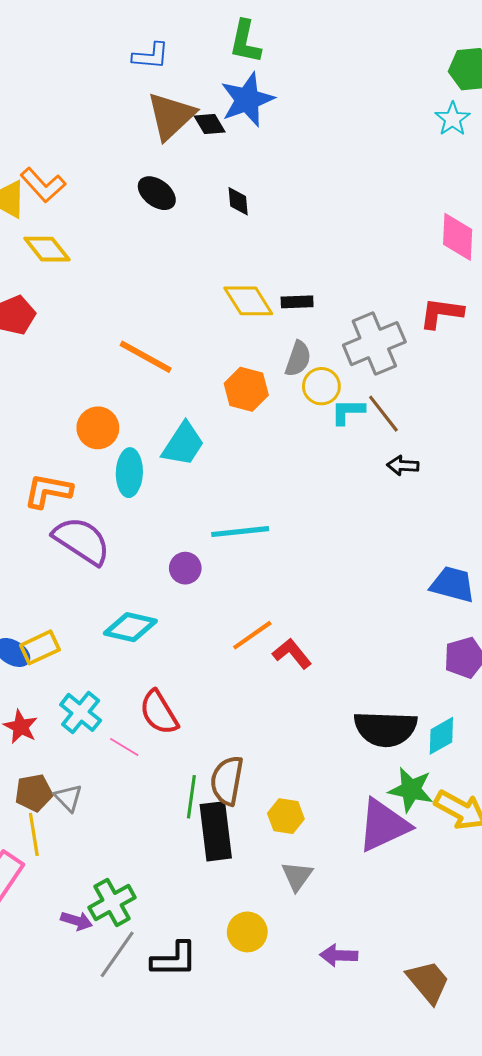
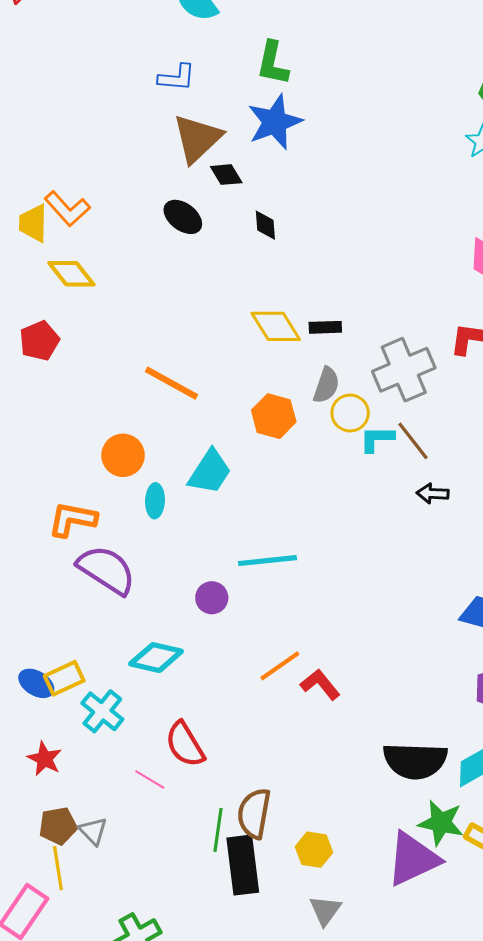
black diamond: (210, 124) -> (226, 175), moved
cyan ellipse: (129, 473) -> (155, 501), size x0.7
cyan cross: (81, 712) -> (102, 711), moved

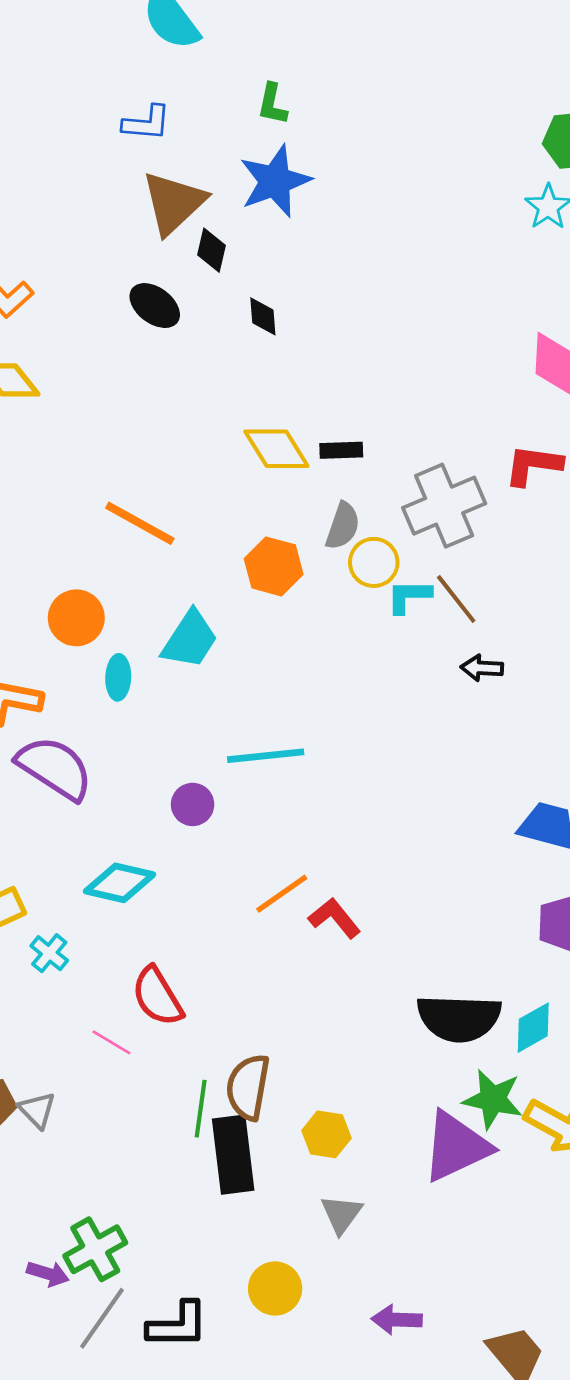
green L-shape: (273, 63) -> (272, 104), size x0.7
black diamond: (226, 175) -> (211, 250), turned 44
cyan cross: (102, 711) -> (49, 953), size x0.7

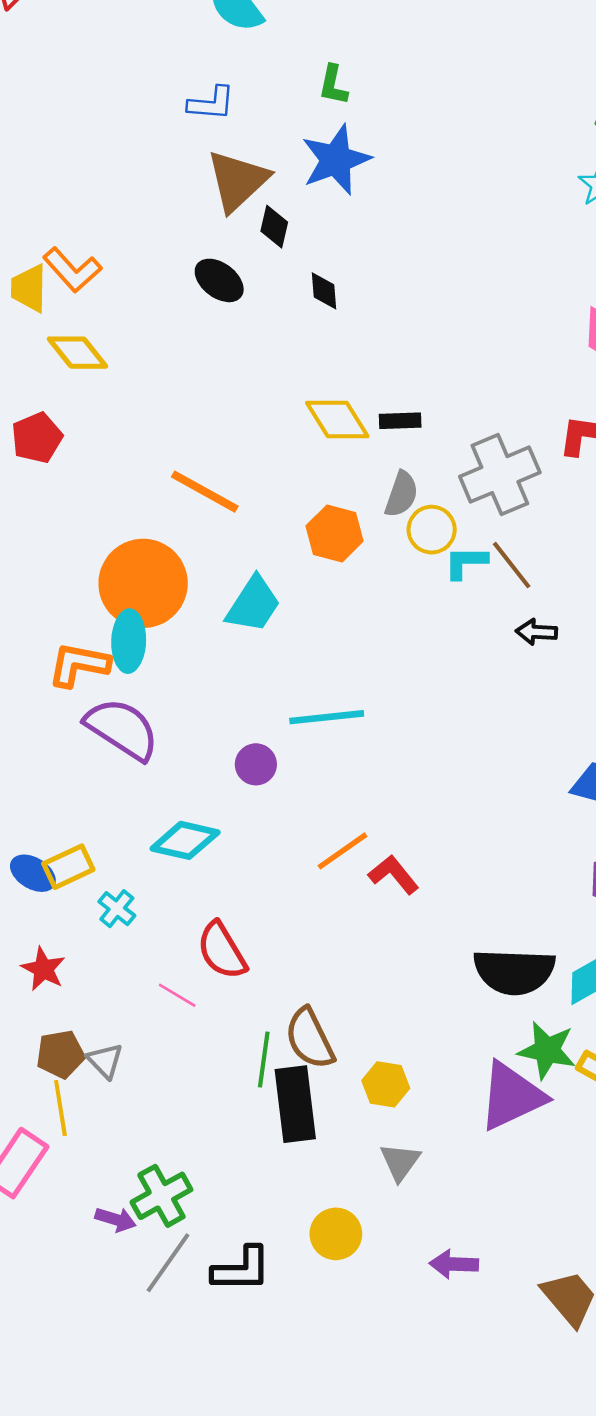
orange circle: (76, 618) -> (143, 583), size x1.6
cyan ellipse: (118, 677) -> (129, 641), moved, size x1.4
brown semicircle: (248, 1087) -> (310, 1038), turned -36

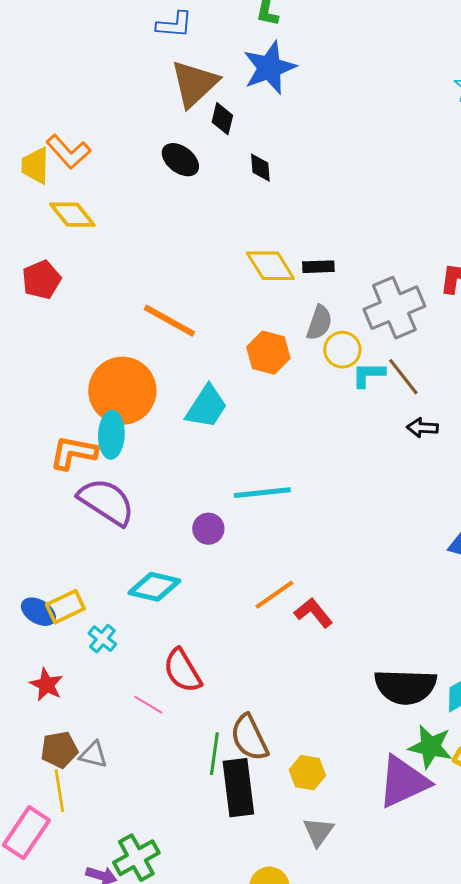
gray triangle: (105, 1061) -> (93, 755), turned -32

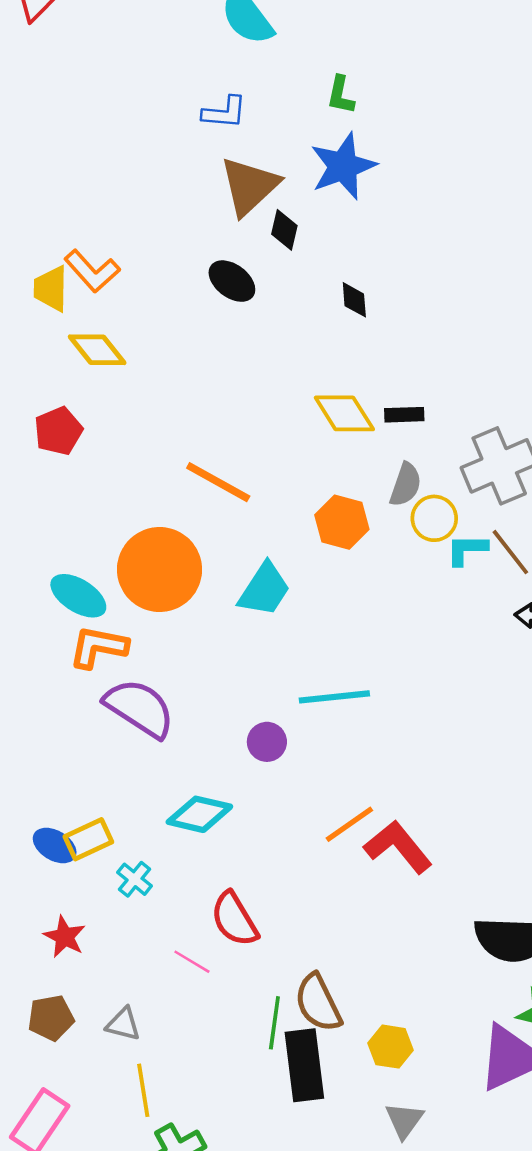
black diamond: (260, 168) -> (354, 300), moved
cyan ellipse: (111, 435) -> (78, 596), moved, turned -60
red L-shape: (313, 613) -> (398, 847), size x1.4
brown pentagon: (59, 750) -> (51, 1018), moved
yellow line: (59, 791) -> (143, 1090), moved

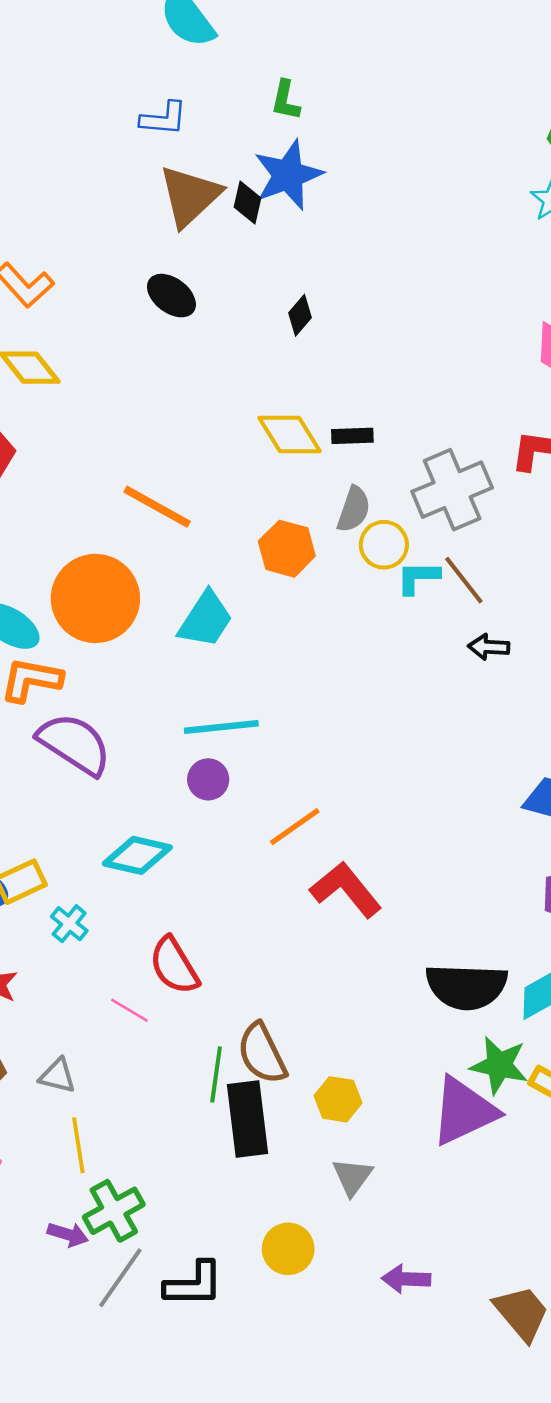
black diamond: (284, 230) -> (248, 202), moved
black diamond: (354, 300) -> (300, 315), turned 45
cyan line: (334, 697) -> (221, 727), moved
orange line: (349, 824) -> (295, 827), moved

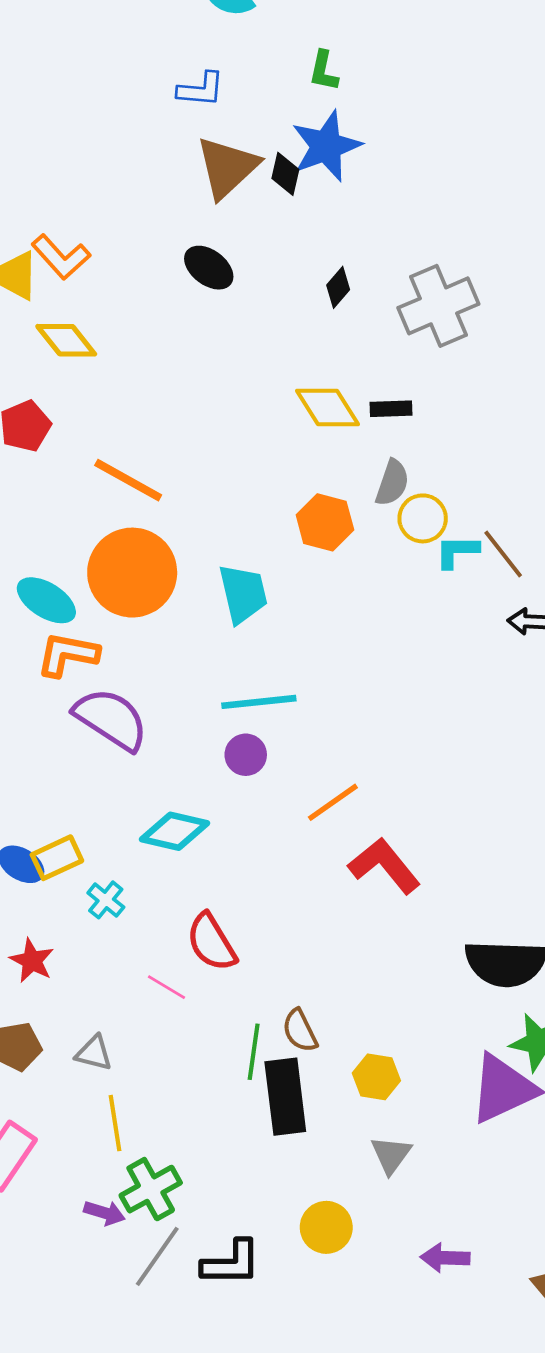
gray cross: (452, 490) -> (438, 306), moved
orange line: (157, 507) -> (128, 480), moved
cyan trapezoid: (206, 619) -> (243, 594), turned -46
brown semicircle: (262, 1053) -> (300, 1031), size x0.7

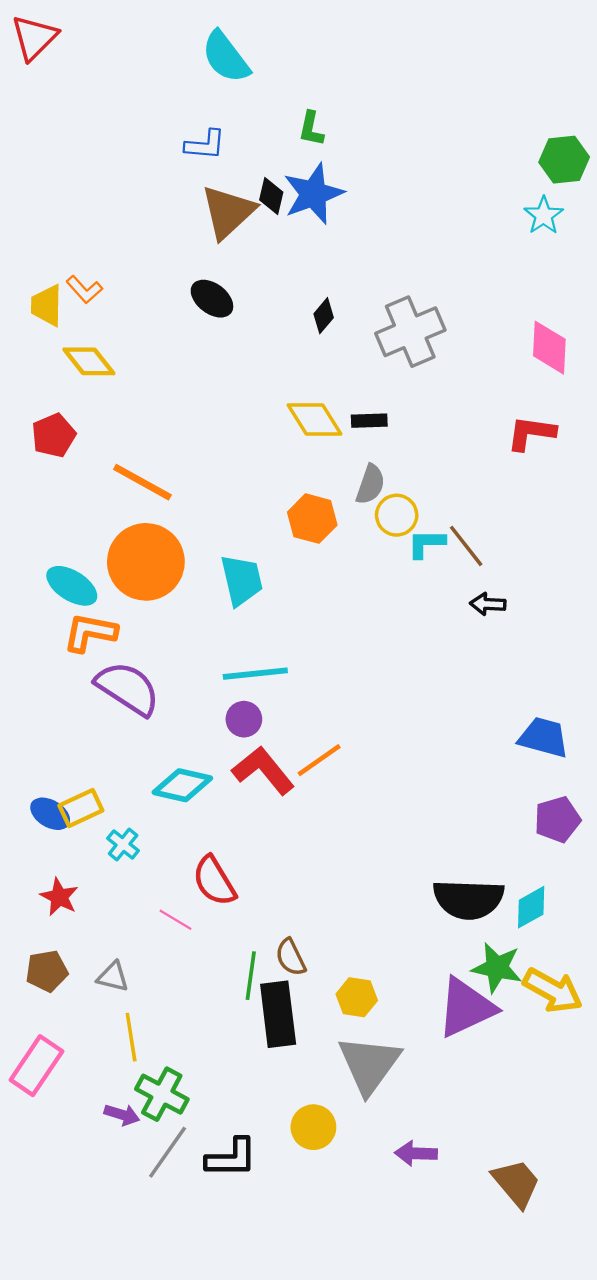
black diamond: (285, 174) -> (271, 196), moved
orange L-shape: (61, 257) -> (84, 289), size x0.7
red L-shape: (384, 866) -> (263, 770), moved
gray triangle: (391, 1155) -> (369, 1064), size x1.8
green cross: (151, 1189) -> (162, 1094), turned -33

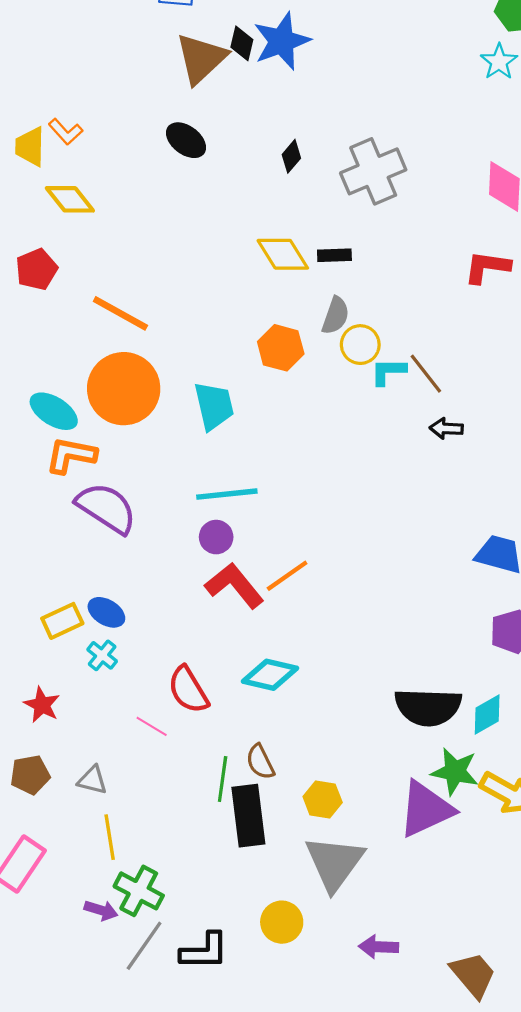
cyan diamond: (182, 785) -> (270, 675), moved
blue ellipse: (50, 814) -> (106, 612), moved

